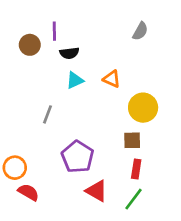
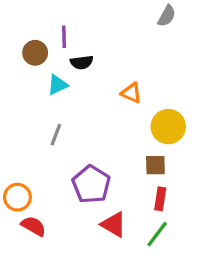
gray semicircle: (140, 31) -> (167, 16), moved
cyan triangle: (75, 80) -> (58, 85), moved

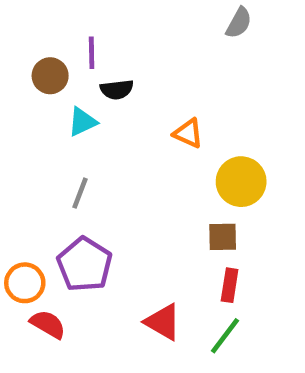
purple pentagon: (91, 184) -> (85, 264), moved

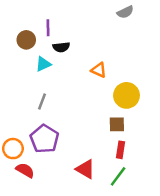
gray semicircle: (239, 23) -> (125, 12), turned 35

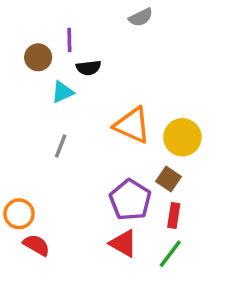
gray semicircle: (125, 12) -> (141, 17), moved
orange triangle: (99, 70) -> (132, 125), moved, size x1.6
brown square: (117, 124) -> (169, 179), turned 35
purple pentagon: (44, 139) -> (130, 200), moved

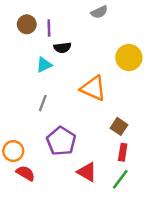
brown circle: (38, 57) -> (27, 24), moved
yellow circle: (182, 137) -> (129, 58), moved
purple pentagon: (130, 200) -> (61, 141), moved

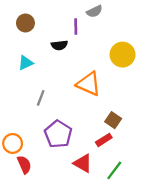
purple line: (49, 28) -> (76, 27), moved
cyan triangle: (44, 65) -> (25, 63), moved
red rectangle: (123, 152) -> (104, 140), moved, turned 49
red semicircle: (26, 173) -> (24, 165), turned 36

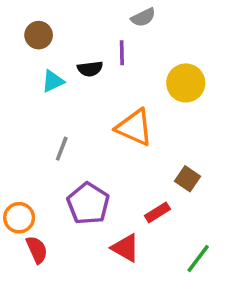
purple line: (76, 27) -> (122, 53), moved
cyan triangle: (25, 63) -> (53, 81), moved
brown square: (113, 120) -> (188, 179), moved
green line: (114, 170) -> (198, 259), moved

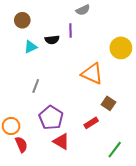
yellow circle: (186, 83) -> (121, 48), moved
orange triangle: (134, 127) -> (92, 74), moved
red triangle: (125, 248) -> (61, 141), moved

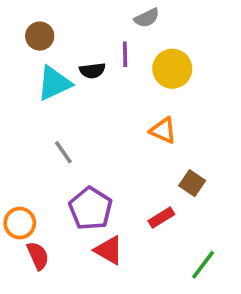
cyan triangle: (31, 47) -> (54, 83), size x1.5
yellow circle: (121, 48) -> (172, 69), moved
orange triangle: (92, 74) -> (163, 130), size x0.7
gray line: (36, 86) -> (63, 152), turned -56

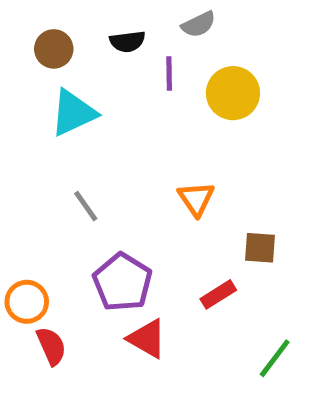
black semicircle: (92, 71) -> (127, 42), moved
orange triangle: (163, 130) -> (196, 199), moved, turned 32
brown square: (192, 183) -> (260, 248), turned -30

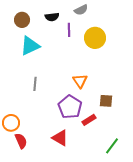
gray line: (86, 206) -> (35, 84), turned 40
purple pentagon: (122, 282) -> (70, 107), moved

